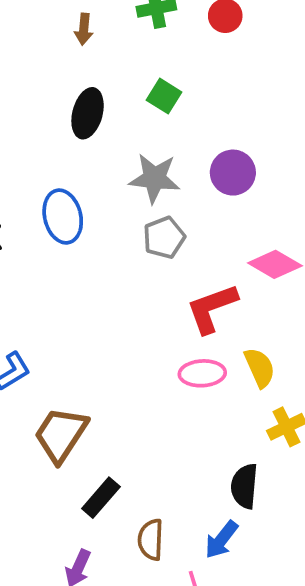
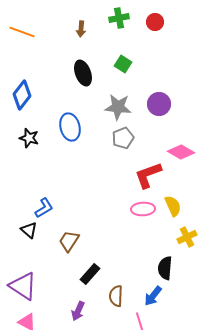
black ellipse: (88, 113) -> (83, 73), turned -35
brown trapezoid: (61, 434) -> (69, 241), size x0.7

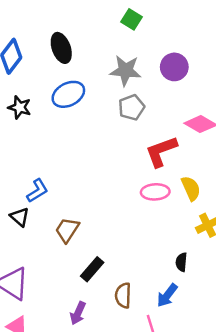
black ellipse: (83, 73) -> (61, 48), moved
blue ellipse: (70, 127) -> (68, 94), turned 76
black semicircle: (165, 268) -> (181, 262), size x0.7

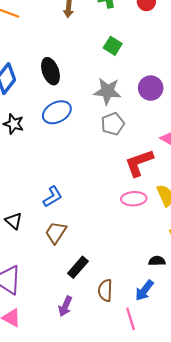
blue L-shape: (37, 191) -> (53, 197), moved
black semicircle: (181, 262) -> (157, 261), turned 84

